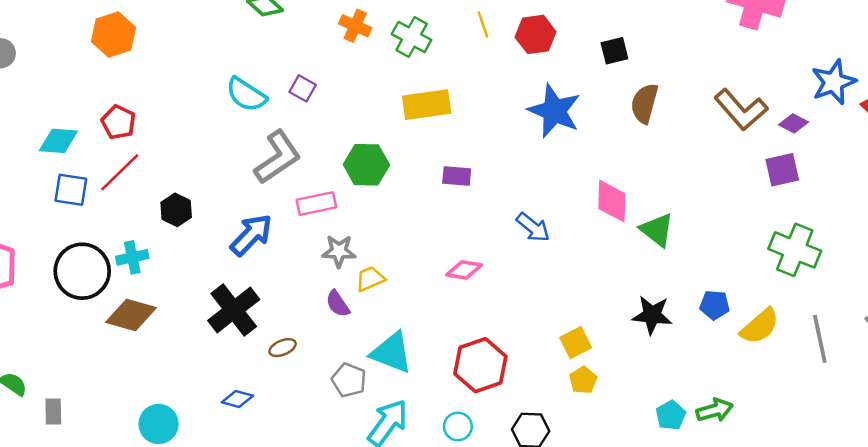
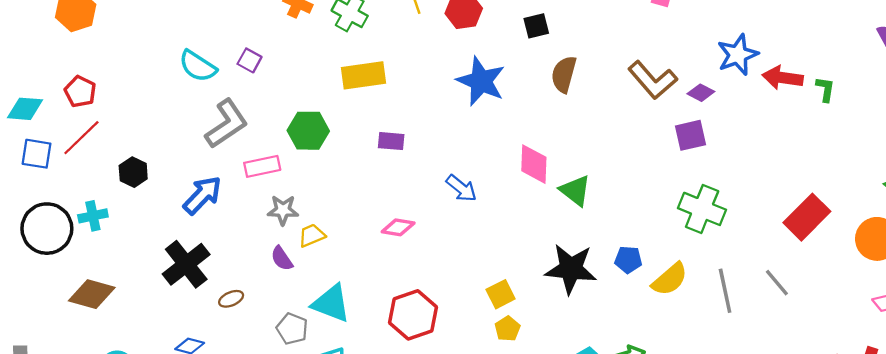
brown diamond: (131, 315) -> (92, 294), moved
black star: (652, 315) -> (571, 269), size x1.4

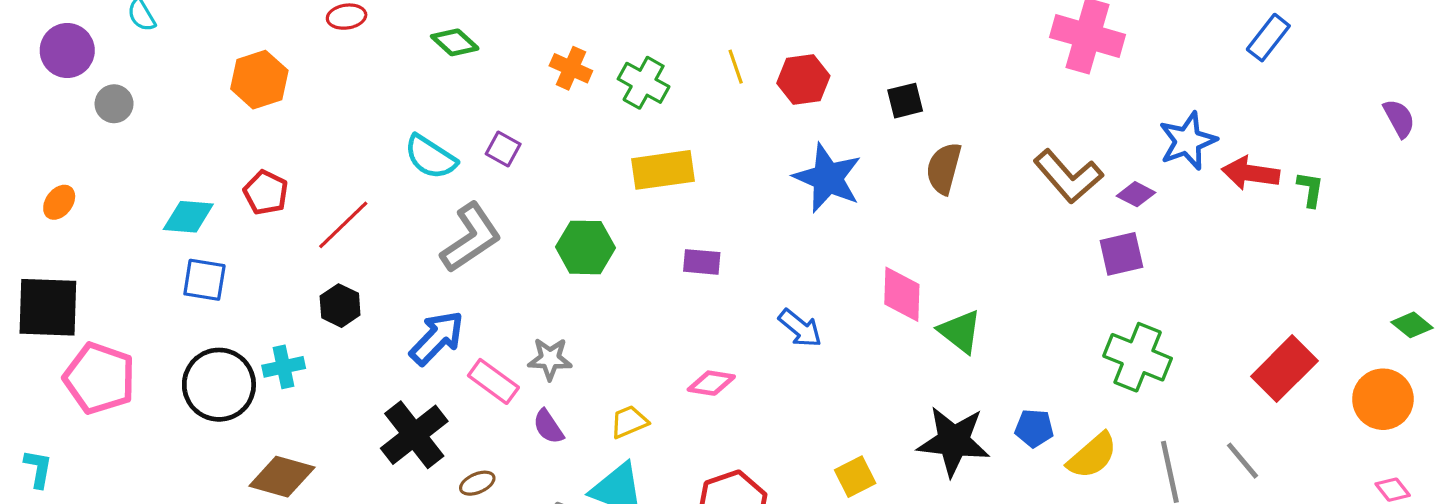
red line: (81, 138) -> (343, 225), moved
pink rectangle: (262, 166) -> (493, 381), moved, turned 48
yellow trapezoid: (312, 235) -> (629, 422), moved

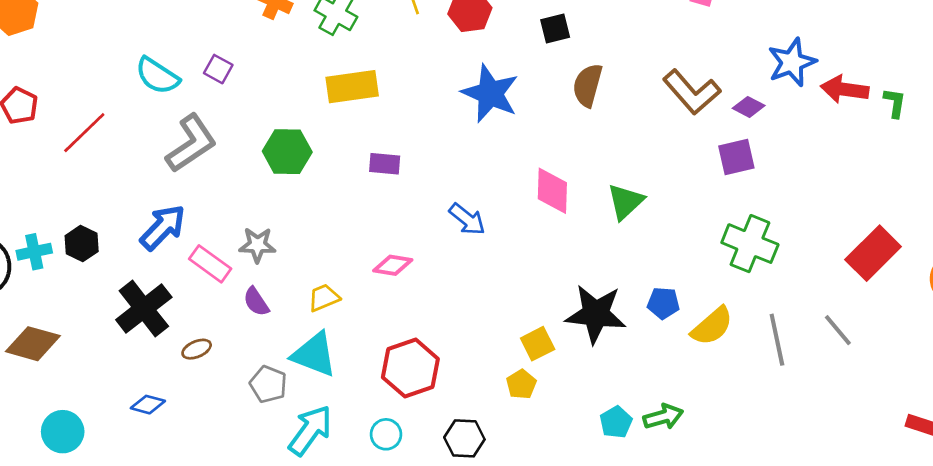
black hexagon: (340, 306) -> (82, 244), moved
green triangle: (960, 331) -> (625, 202), moved, turned 39
yellow square: (855, 477) -> (538, 344), moved

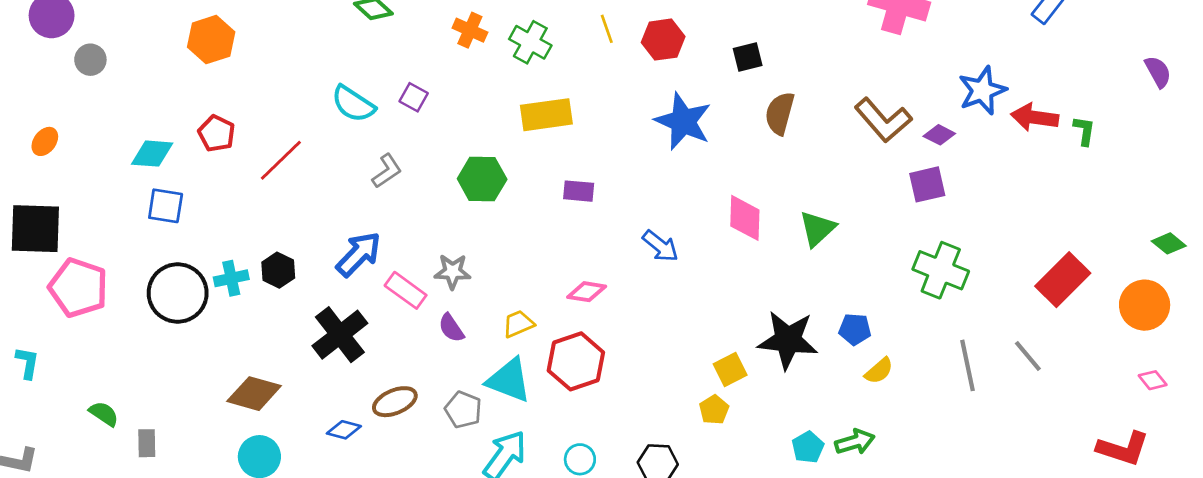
gray L-shape: (191, 143) -> (387, 171), size x0.6
yellow semicircle: (712, 326) -> (879, 371), moved, size x0.7
brown diamond: (33, 344) -> (254, 394), moved
brown ellipse: (197, 349) -> (395, 402), moved, size x1.5
red hexagon: (410, 368) -> (576, 361), moved

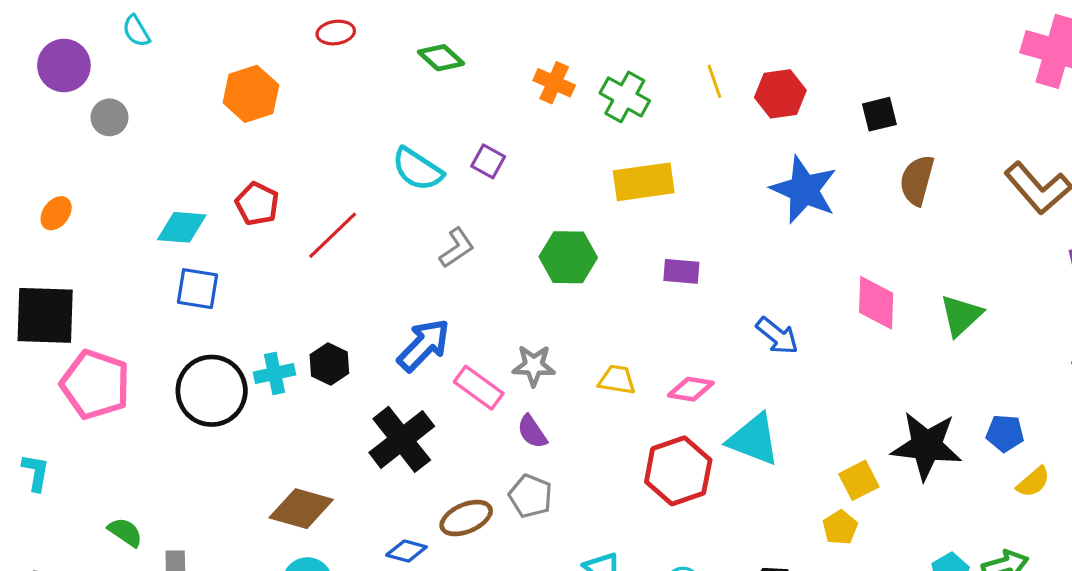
yellow trapezoid: (518, 324) -> (617, 380), moved, turned 32
cyan triangle: (509, 380) -> (754, 439), moved
gray pentagon: (463, 410) -> (531, 496), moved

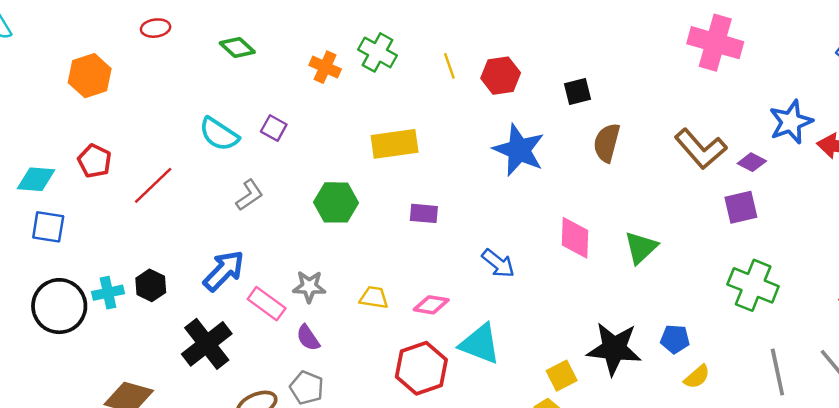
green cross: (625, 97) -> (377, 52), moved

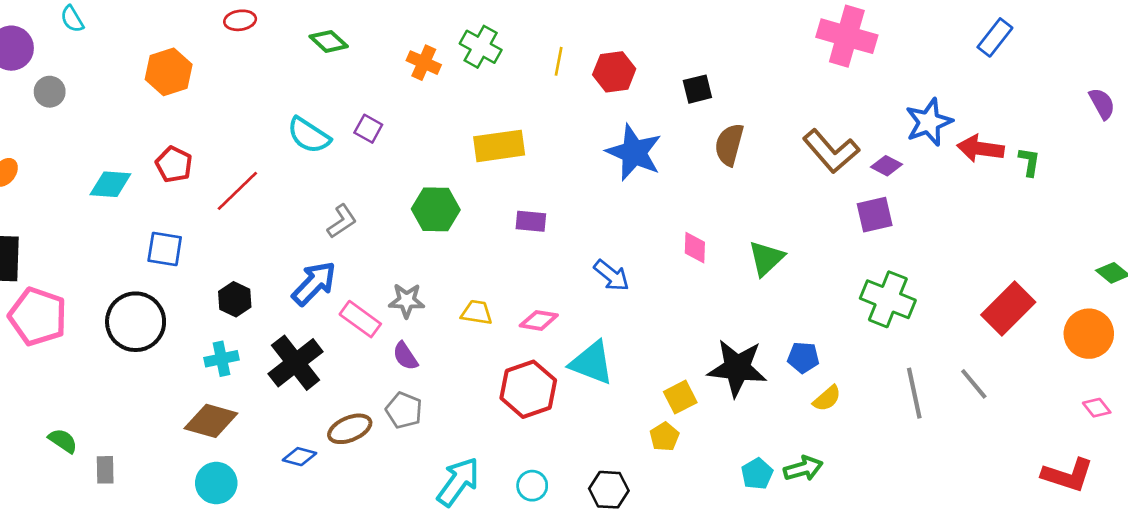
yellow line: (449, 66) -> (559, 61), turned 30
gray L-shape: (249, 195) -> (342, 221), moved
blue square: (48, 227) -> (165, 249), moved
pink diamond: (575, 238) -> (695, 248), size x0.7
cyan cross: (108, 293) -> (222, 359), moved

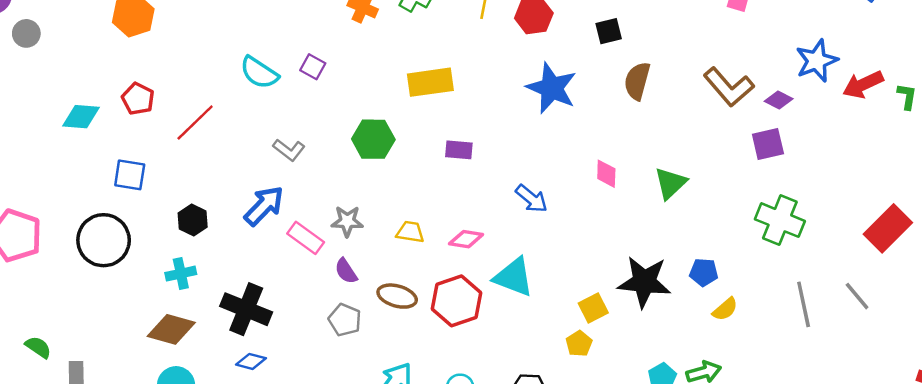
red arrow: (980, 149) -> (863, 85), turned -33
gray L-shape: (342, 221) -> (289, 150), turned 72
black cross: (296, 363) -> (246, 309), moved, turned -30
brown ellipse: (350, 429) -> (397, 296), moved, turned 39

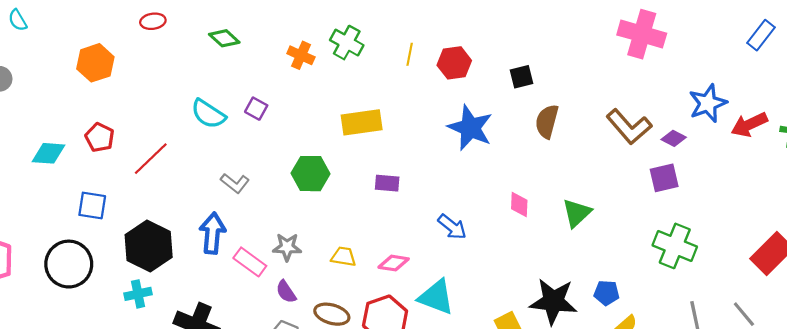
blue arrow: (264, 206) -> (213, 233), turned -39
black hexagon: (193, 220) -> (149, 246), size x1.8

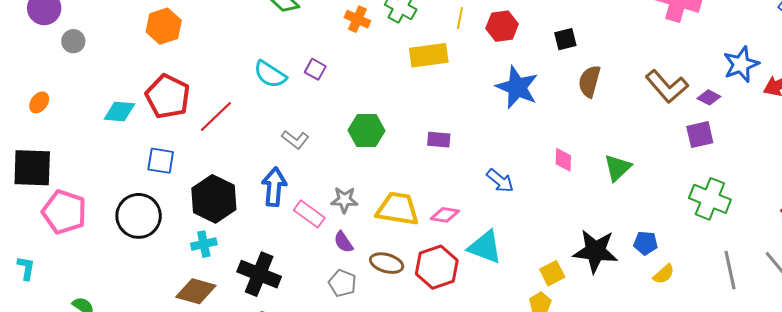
yellow rectangle: (362, 122) -> (429, 55), moved
red pentagon: (100, 137) -> (168, 96), size x1.6
yellow trapezoid: (344, 257) -> (398, 209), size x1.8

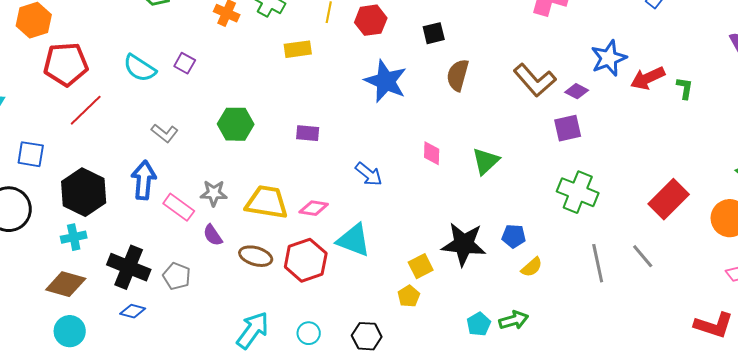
yellow rectangle: (429, 55) -> (298, 49), size x0.7
red pentagon: (168, 96) -> (66, 64), moved, turned -30
gray pentagon: (342, 283) -> (177, 276), moved

